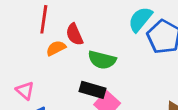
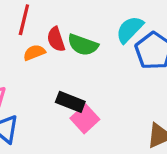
green semicircle: (102, 60) -> (83, 45), moved

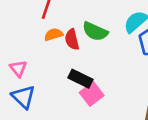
red semicircle: (56, 39) -> (72, 39), moved

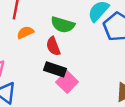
red semicircle: (72, 39) -> (53, 46), moved

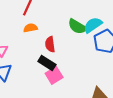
green semicircle: (63, 25) -> (77, 27), moved

